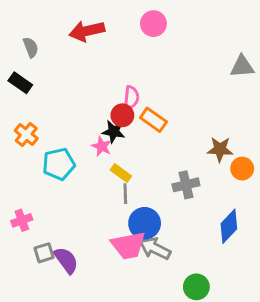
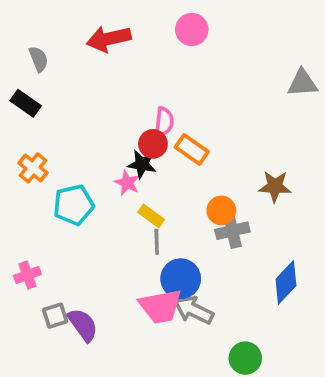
orange circle: (242, 169) -> (221, 210), moved

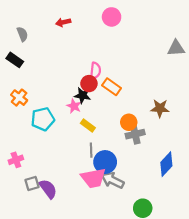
red arrow: (109, 39) -> (63, 22), size x0.6
gray line: (157, 242) -> (91, 150), moved

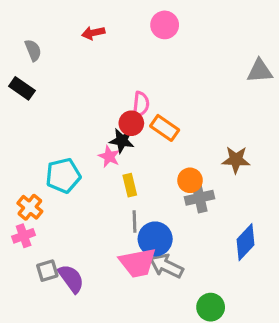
orange cross: (19, 98) -> (30, 207), moved
yellow rectangle: (88, 125) -> (130, 185), turned 40

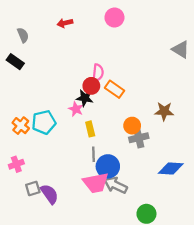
gray triangle: (260, 71) -> (181, 49), turned 36
orange cross: (30, 207) -> (21, 126), moved
blue diamond: (245, 242) -> (171, 169), turned 50

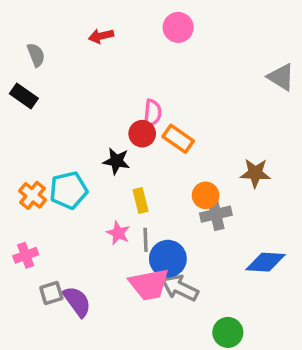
black star: (85, 98) -> (116, 161), moved
pink star: (76, 109) -> (118, 233), moved

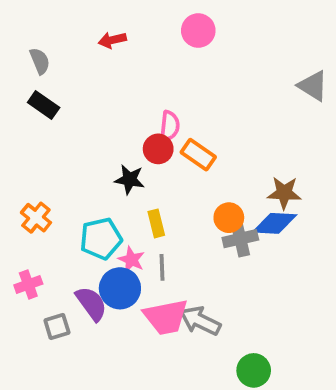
black rectangle: (24, 96) -> (44, 105), moved
cyan pentagon: (68, 190) -> (101, 239), moved
blue circle: (168, 259) -> (120, 288), moved
blue diamond: (266, 262) -> (275, 223), moved
purple semicircle: (77, 302) -> (91, 304), moved

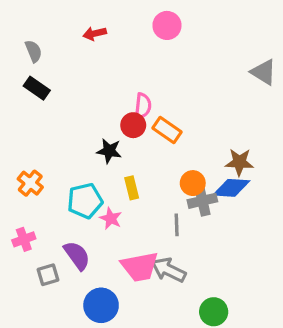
gray line: (162, 267) -> (177, 225), moved
blue circle: (120, 288) -> (101, 305), moved

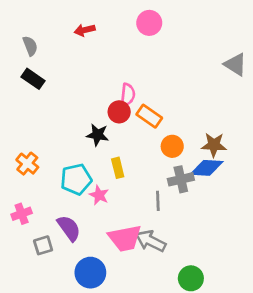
orange circle: (193, 183) -> (172, 146), moved

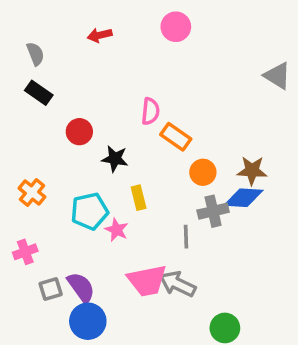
red circle: (119, 112) -> (79, 132), moved
purple semicircle: (69, 228) -> (81, 287), moved
blue circle: (90, 273) -> (88, 321), moved

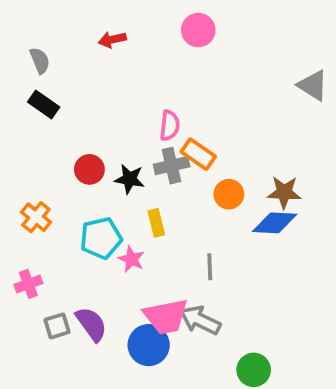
red circle: (79, 132) -> (89, 169), moved
gray cross: (213, 211) -> (172, 166), moved
blue circle: (88, 321) -> (149, 345), moved

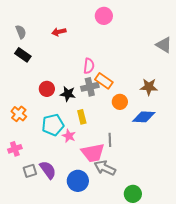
red arrow: (112, 40) -> (59, 32), moved
brown star: (284, 192) -> (149, 87), moved
pink trapezoid: (166, 316) -> (93, 153), moved

